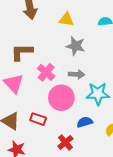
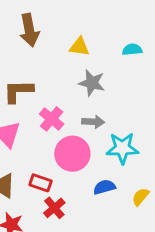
red cross: (65, 142) -> (54, 208), moved

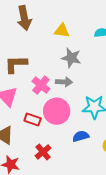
gray arrow: (93, 122) -> (64, 82), moved
red rectangle: (40, 183) -> (33, 120), moved

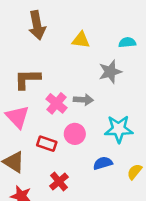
gray star: (71, 58) -> (110, 72), moved, turned -30
pink circle: (57, 111) -> (75, 134), size x0.7

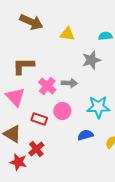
brown arrow: (37, 25) -> (31, 22), turned -55
red cross: (59, 181) -> (36, 149), moved

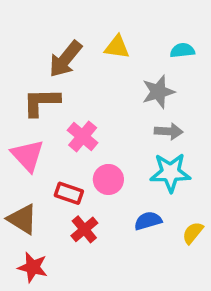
brown arrow: (31, 22) -> (65, 59), moved, turned 105
gray arrow: (69, 83) -> (169, 131), moved
red cross: (36, 149) -> (84, 229), moved

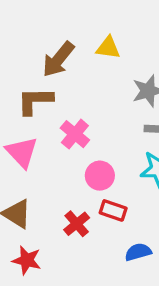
red rectangle: (69, 193) -> (113, 210), moved
blue semicircle: (148, 221) -> (138, 252), moved

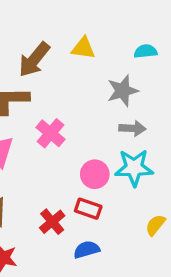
pink circle: (100, 176) -> (95, 174), moved
blue semicircle: (138, 252) -> (87, 250), moved

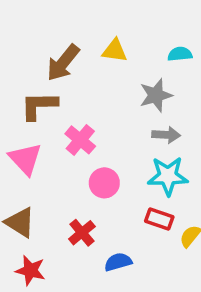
pink circle: (95, 174) -> (104, 183), moved
red rectangle: (88, 209) -> (159, 219), moved

